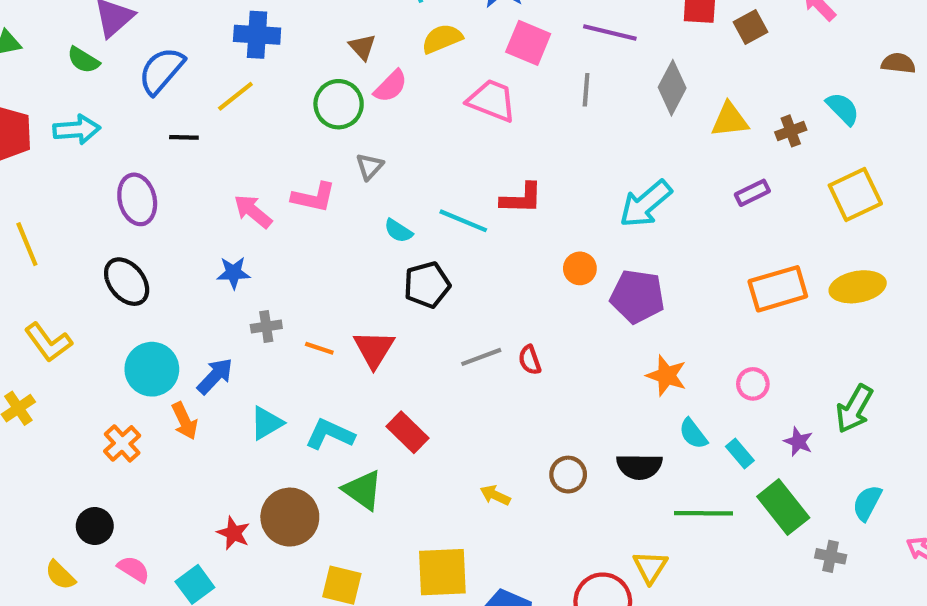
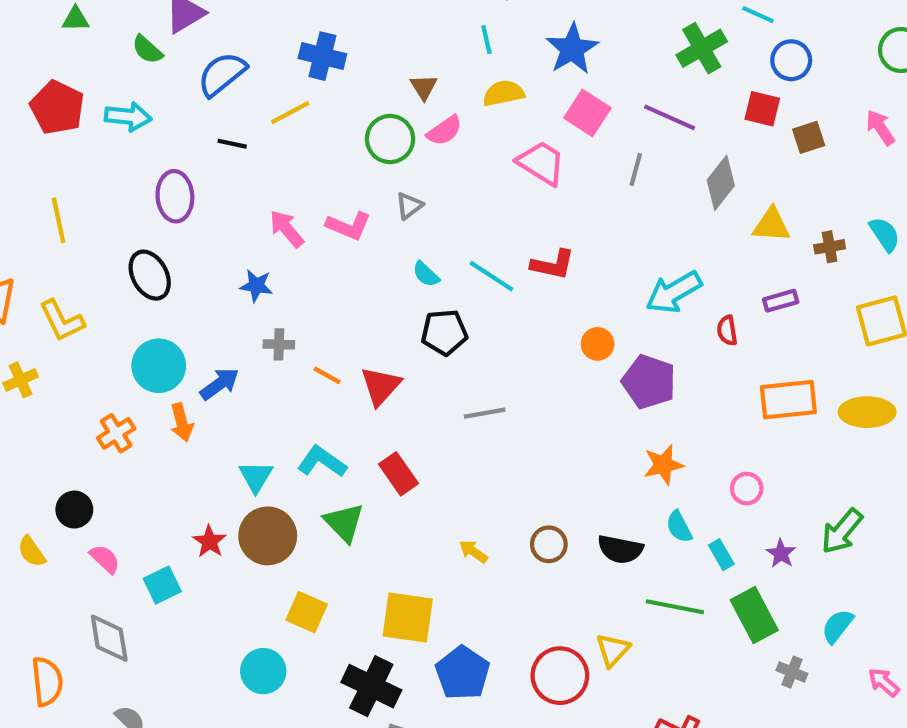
red semicircle: (530, 360) -> (727, 330), moved
orange star: (667, 376) -> (663, 465), turned 30
cyan triangle: (267, 423) -> (256, 477), moved, turned -39

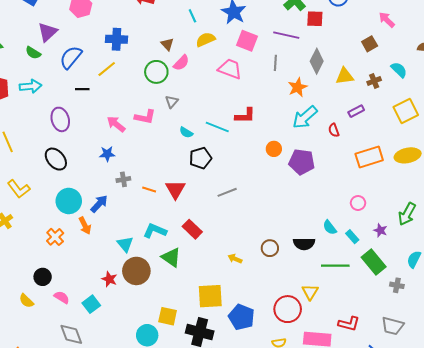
red square: (762, 109) -> (315, 19), moved
brown square: (809, 137) -> (370, 44), moved
orange star: (663, 465) -> (298, 87), moved
yellow square: (307, 612) -> (168, 316), moved

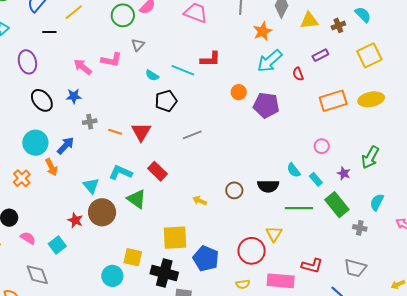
black ellipse: (56, 159) -> (42, 100), moved

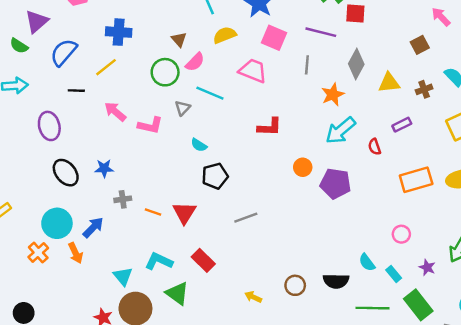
pink arrow: (83, 67) -> (115, 112), moved
cyan line: (183, 70) -> (210, 93), moved
orange cross: (22, 178) -> (38, 253), moved

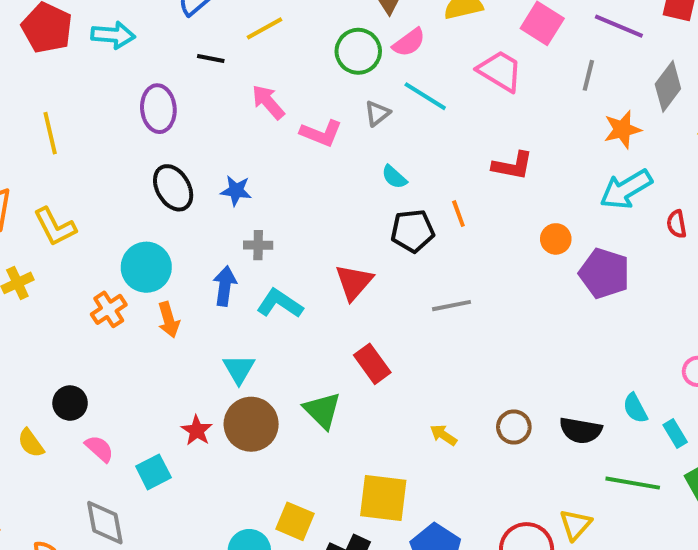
orange line: (153, 212) -> (458, 214), moved, turned 42
blue arrow: (93, 227) -> (225, 286), moved, turned -45
cyan L-shape: (159, 261) -> (280, 304), moved

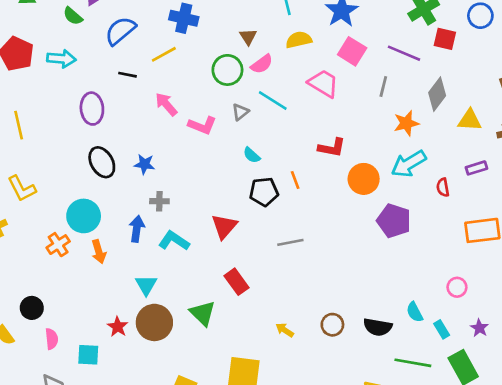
orange circle: (556, 239) -> (364, 179), moved, size x1.5
pink semicircle: (99, 449) -> (52, 339), turned 42
cyan square: (153, 472) -> (88, 355), turned 30

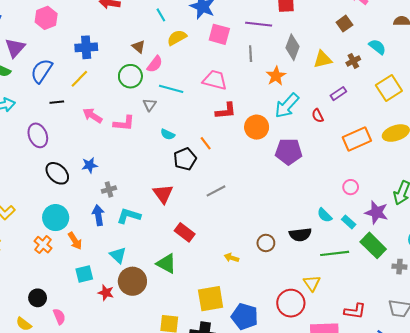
pink trapezoid: (323, 83) -> (215, 80), moved
purple star: (479, 328) -> (377, 212), size x1.6
cyan square: (88, 355) -> (84, 274), moved

